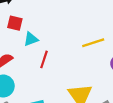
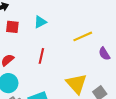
cyan triangle: (31, 39) -> (40, 22), moved

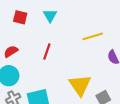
cyan triangle: (40, 22) -> (50, 16), turned -40

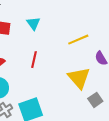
yellow triangle: (80, 85) -> (79, 78), moved

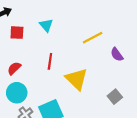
yellow triangle: (79, 78) -> (76, 79), moved

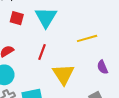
cyan triangle: (46, 25) -> (46, 17), size x1.6
purple semicircle: (117, 54) -> (102, 67), moved

